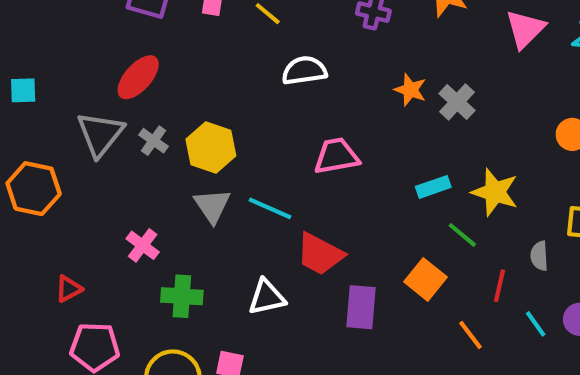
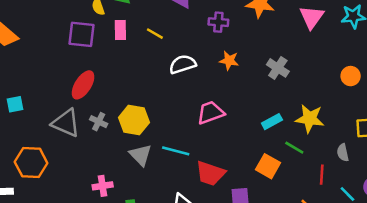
orange star: (410, 90) -> (229, 61), moved
gray triangle: (100, 134) -> (66, 123), turned -36
pink cross: (143, 245) -> (103, 186), turned -36
orange square: (425, 279) -> (268, 166), moved

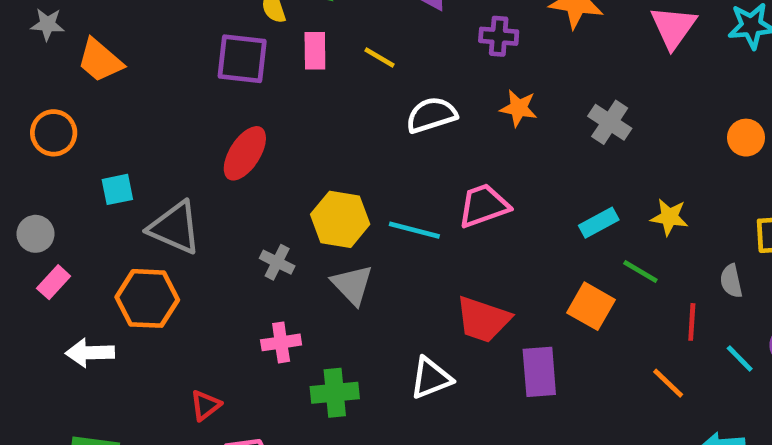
yellow star: (310, 119) -> (669, 217), size x0.7
gray cross: (99, 122) -> (277, 262), moved
gray triangle: (66, 123) -> (175, 228), moved
cyan line: (176, 151) -> (414, 230), moved

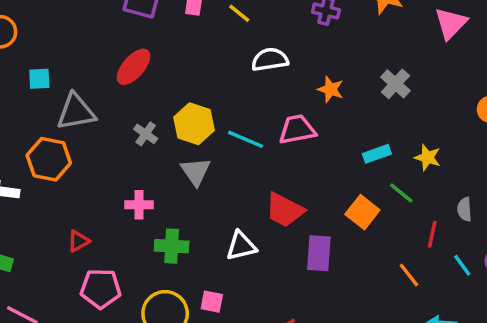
orange star: (519, 108) -> (331, 89), moved
gray triangle: (175, 228) -> (76, 112), turned -42
gray cross: (277, 262) -> (146, 134), moved

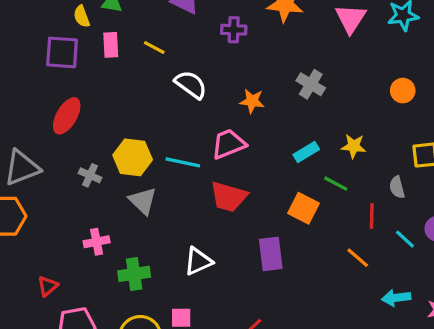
white semicircle: (270, 60) -> (191, 85), turned 56
red trapezoid: (285, 210) -> (229, 197), moved

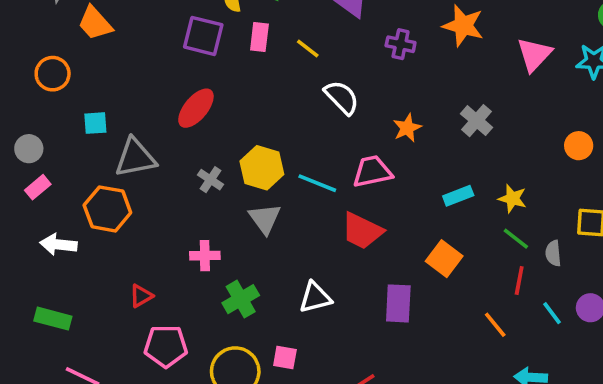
orange star: (252, 101) -> (407, 128), turned 30
green line: (336, 184) -> (516, 239), moved
green cross: (134, 274) -> (241, 299), turned -32

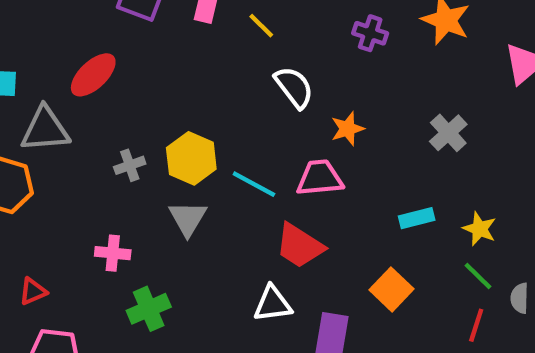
red ellipse: (196, 108) -> (93, 75), moved
orange star: (407, 128) -> (347, 129), moved
gray cross: (210, 180) -> (130, 165), turned 30
white triangle: (315, 297) -> (273, 304), moved

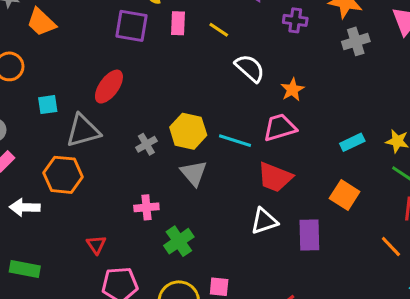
gray cross: (448, 133) -> (356, 41), moved, turned 36
red triangle: (33, 291) -> (96, 245), turned -30

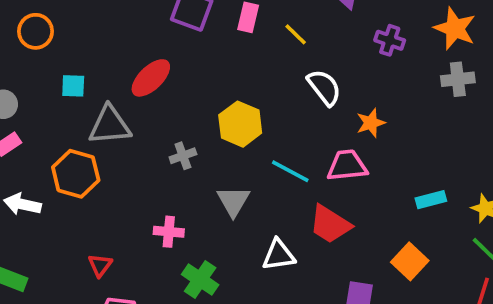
yellow hexagon: (188, 131) -> (240, 124), moved
white triangle: (264, 221) -> (279, 255), moved
green cross: (179, 241) -> (200, 280), turned -32

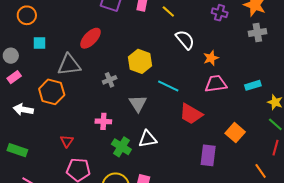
cyan square: (73, 86) -> (40, 43), moved
pink trapezoid: (347, 166) -> (216, 84), moved
cyan rectangle: (431, 200) -> (253, 85), moved
white triangle: (279, 255) -> (148, 139), moved

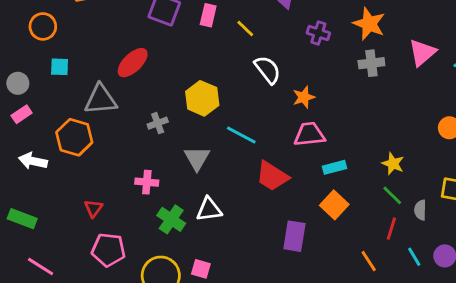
cyan rectangle: (253, 85) -> (334, 167), moved

